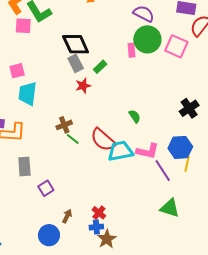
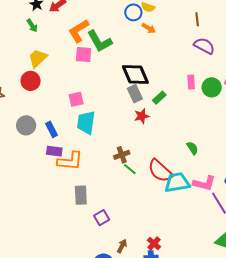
green circle: (147, 39) -> (212, 87), moved, size x0.7

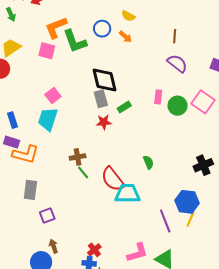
blue circle: (133, 12) -> (102, 29), moved
pink square: (84, 55) -> (47, 51), moved
pink square: (76, 99) -> (53, 96), moved, turned -35
pink L-shape: (204, 183) -> (137, 253), moved, turned -40
brown arrow: (122, 246) -> (54, 246), moved, turned -56

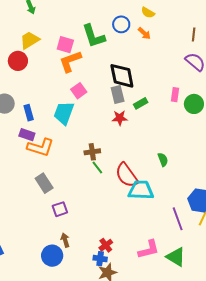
orange L-shape: (56, 28) -> (70, 61), moved
pink square: (53, 96) -> (79, 91), moved
gray rectangle: (30, 190) -> (44, 183), turned -42

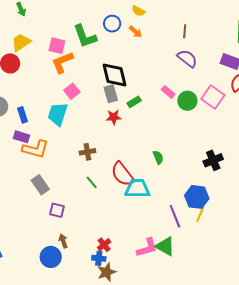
pink rectangle: (175, 95) -> (168, 92), turned -56
green line: (97, 168) -> (92, 182), moved
purple square: (60, 209) -> (57, 210), turned 35
green triangle: (176, 257) -> (165, 246), moved

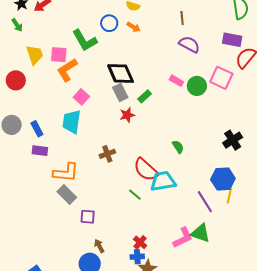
yellow trapezoid: (21, 42) -> (35, 55), moved, turned 115
orange L-shape: (35, 149) -> (66, 172), moved
green line: (92, 182) -> (135, 195), moved

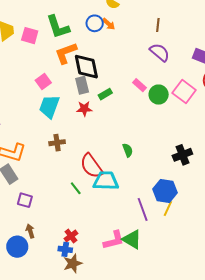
blue circle: (109, 23) -> (95, 23), moved
orange L-shape: (67, 70) -> (66, 53), moved
cyan trapezoid: (71, 122) -> (49, 106), moved

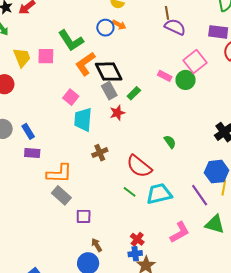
purple semicircle: (160, 52) -> (175, 27), moved
pink square: (184, 92) -> (195, 61), moved, turned 30
cyan trapezoid: (106, 181) -> (159, 194), moved
green triangle: (132, 239) -> (215, 224), moved

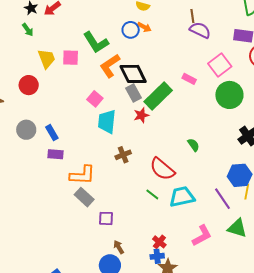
green circle: (186, 80) -> (229, 95), moved, size x1.4
green rectangle: (134, 93) -> (158, 96), size x2.0

